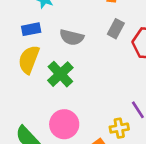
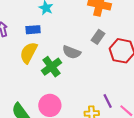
gray semicircle: (72, 37) -> (72, 52), moved

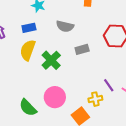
gray rectangle: (98, 37) -> (82, 49), moved, turned 48
gray semicircle: (72, 52) -> (65, 26), moved

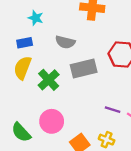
gray rectangle: (82, 49) -> (84, 68), size x1.6
purple line: (109, 85) -> (113, 110), turned -40
yellow cross: (95, 99) -> (107, 140), moved, turned 32

